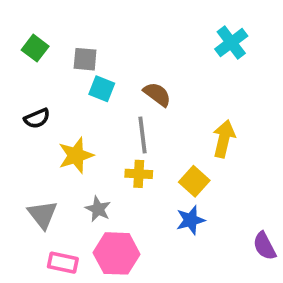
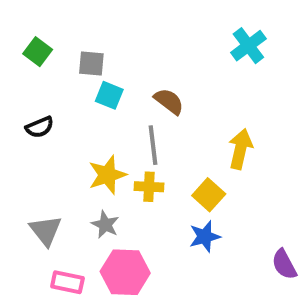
yellow star: (76, 155) -> (107, 175), moved

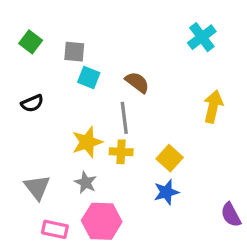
yellow arrow: (240, 149) -> (213, 107), moved

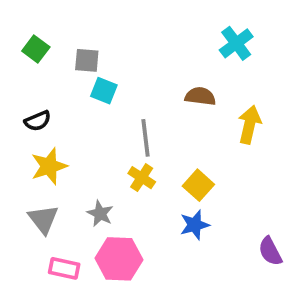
brown semicircle: (137, 82) -> (200, 96), moved, turned -30
yellow star: (87, 142) -> (49, 166), moved
yellow cross: (121, 152) -> (142, 178), turned 30

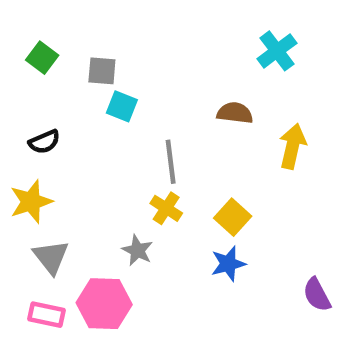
yellow star: (49, 166) -> (31, 202), moved
gray star: (100, 214) -> (137, 250), moved
pink hexagon: (119, 259) -> (104, 304), moved
pink rectangle: (64, 268) -> (46, 315), moved

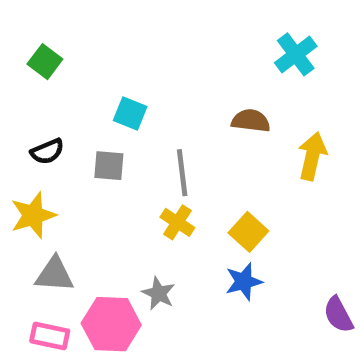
gray square: (102, 71) -> (109, 166), moved
gray star: (137, 250) -> (159, 293), moved
gray triangle: (51, 257) -> (54, 274), turned -48

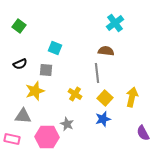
cyan cross: (296, 54) -> (115, 23), moved
yellow arrow: (312, 156) -> (132, 97), moved
gray line: (182, 173) -> (97, 73), moved
yellow star: (33, 215) -> (35, 91), moved
pink rectangle: (50, 336) -> (12, 139), moved

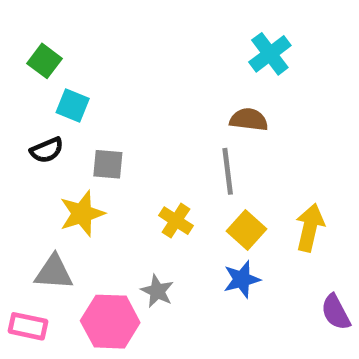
cyan square: (55, 48) -> (73, 106), moved

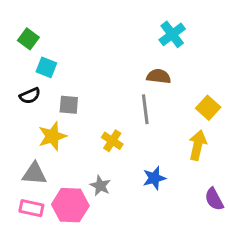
yellow square: (246, 230) -> (208, 108), moved
pink rectangle: (28, 326) -> (31, 208), moved

